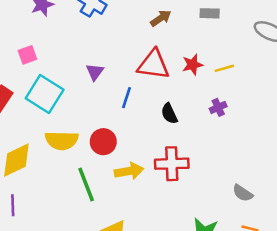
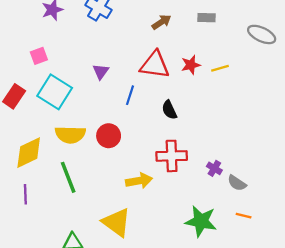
purple cross: (218, 107) -> (214, 168), moved, turned -35
yellow arrow: (129, 171) -> (139, 181), moved
green line: (86, 184) -> (68, 177), moved

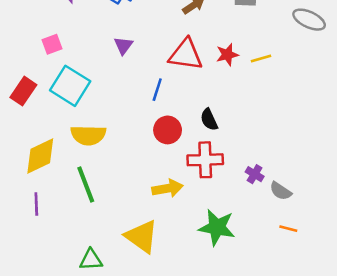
purple triangle: (101, 72) -> (123, 46), moved
black semicircle: (169, 110) -> (209, 120), moved
red circle: (109, 136) -> (168, 130), moved
green star: (201, 221) -> (217, 227), moved

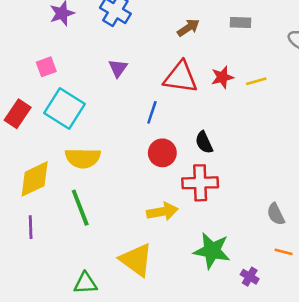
purple cross: (255, 174) -> (250, 277), moved
gray semicircle: (281, 191) -> (276, 214), turned 30

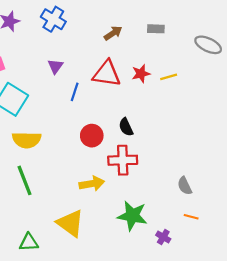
blue line: (152, 112) -> (75, 92), moved

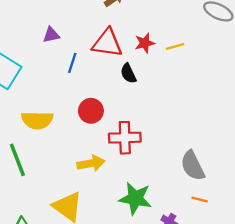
purple triangle: (55, 66) -> (51, 35), turned 42
black semicircle: (126, 127) -> (128, 73), moved
yellow semicircle: (27, 140) -> (37, 120), moved
gray semicircle: (185, 186) -> (193, 166), size x1.5

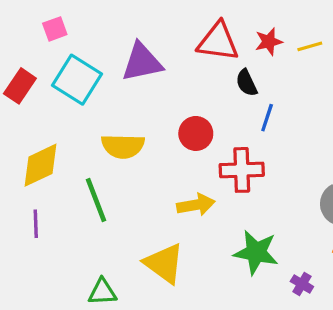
purple triangle: (51, 35) -> (142, 62), moved, size x1.8
blue line: (72, 63) -> (267, 118), moved

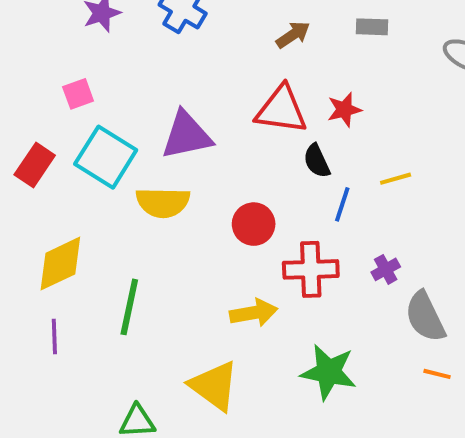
yellow line: (310, 46) -> (396, 179), moved
yellow semicircle: (123, 146) -> (163, 202), moved
green line: (96, 200) -> (129, 307), turned 33
purple cross: (302, 284) -> (386, 269), moved, turned 30

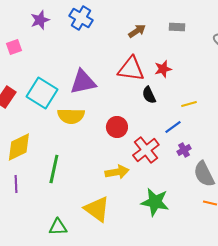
pink square: (78, 94) -> (14, 47), moved
blue line: (342, 204) -> (173, 127), moved, turned 36
red cross: (311, 269) -> (146, 150), turned -36

